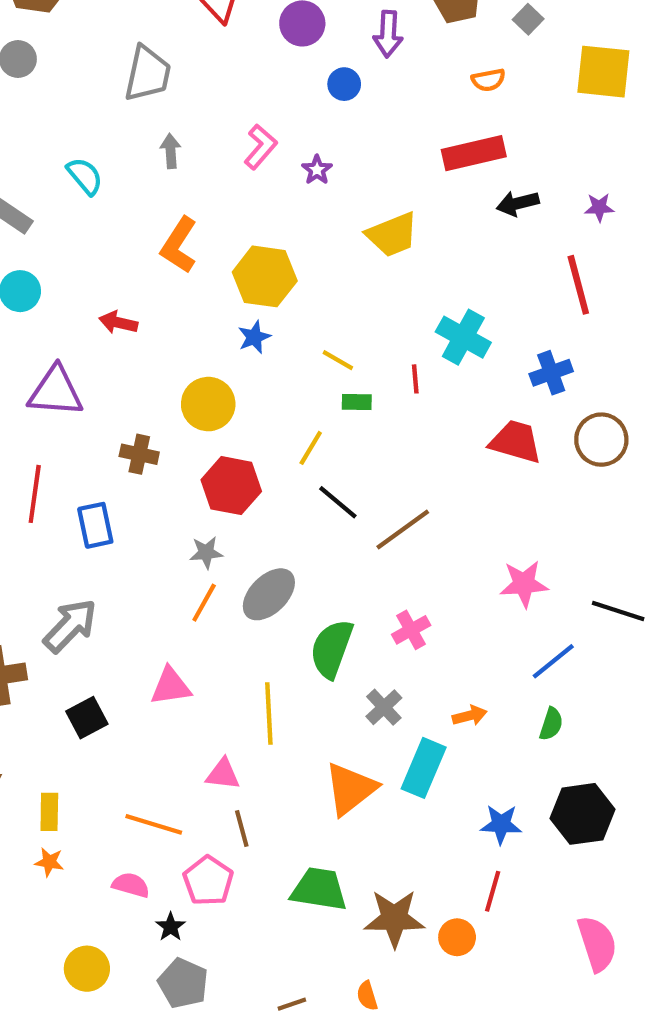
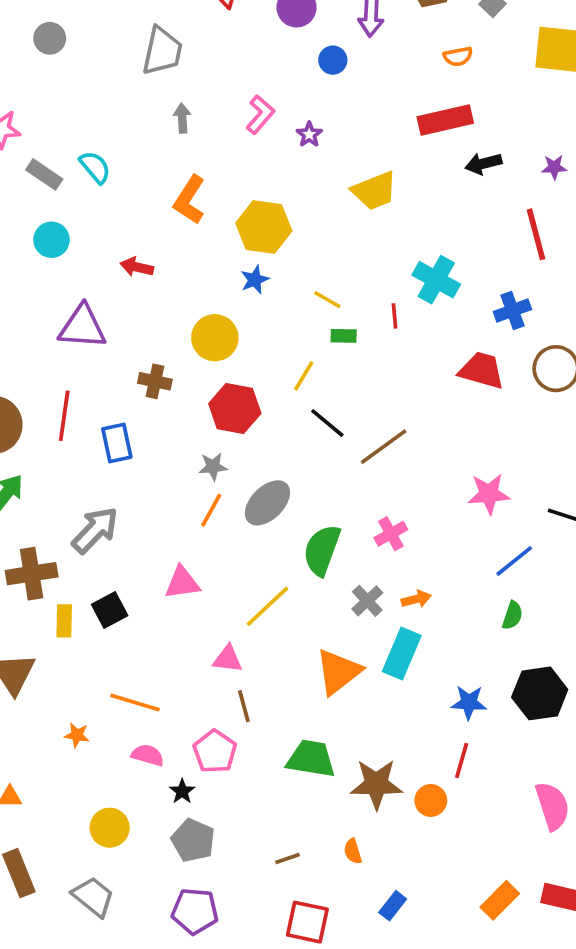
cyan semicircle: (85, 176) -> (95, 167), moved
yellow line: (269, 714) -> (267, 606), turned 50
orange arrow: (470, 716) -> (416, 599), moved
yellow rectangle: (49, 812) -> (64, 621), moved
orange line: (154, 824) -> (135, 702), moved

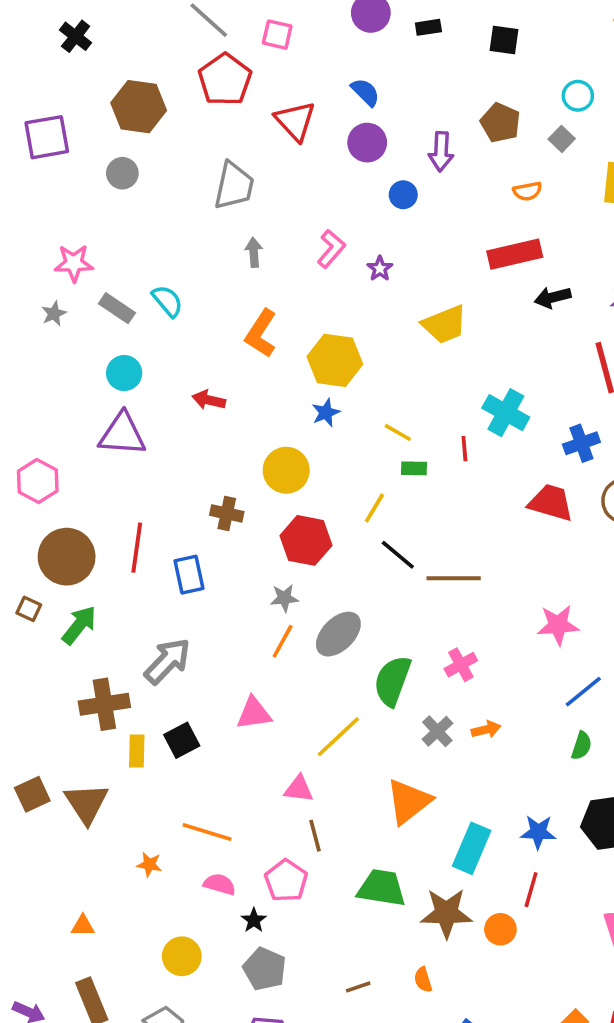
purple triangle: (82, 327) -> (122, 434), moved
brown line: (384, 447) -> (454, 578), turned 36
cyan rectangle: (402, 653) -> (472, 848), moved

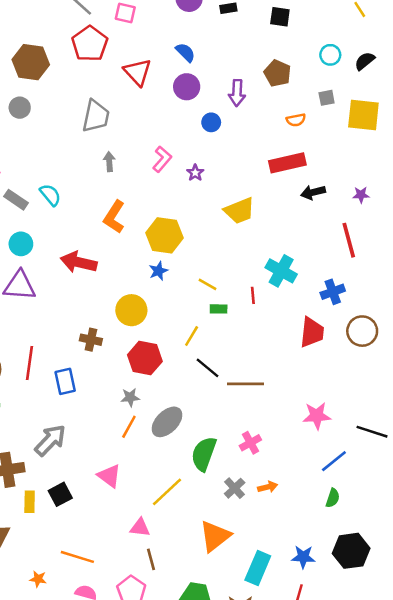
gray square: (562, 139) -> (327, 98), moved, turned 35
red arrow: (209, 400) -> (79, 262), size x1.6
red trapezoid: (551, 503) -> (312, 332), turned 80
pink triangle: (254, 713) -> (109, 476), turned 45

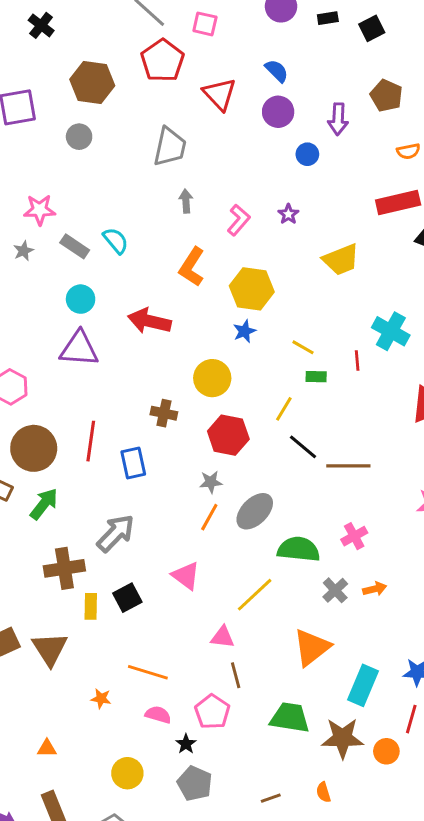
black square: (280, 17) -> (372, 28), moved, turned -35
pink L-shape: (162, 159) -> (239, 220), moved
green semicircle: (204, 454) -> (299, 549), turned 76

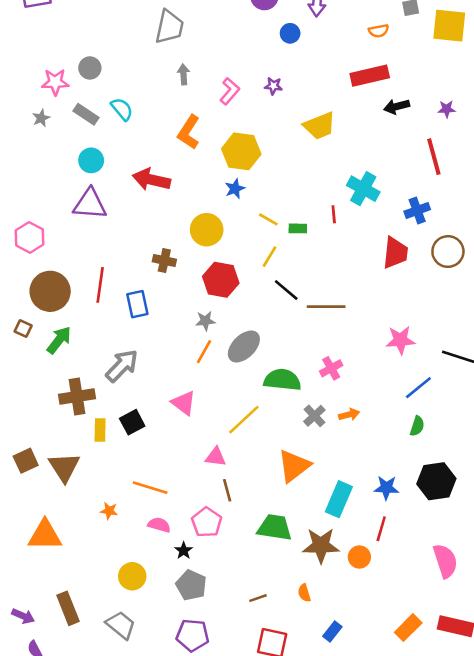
gray circle: (79, 137) -> (90, 68), moved
purple star: (288, 214) -> (273, 86), turned -30
yellow line: (303, 347) -> (268, 219), moved
orange triangle: (47, 748) -> (45, 535), moved, size x2.0

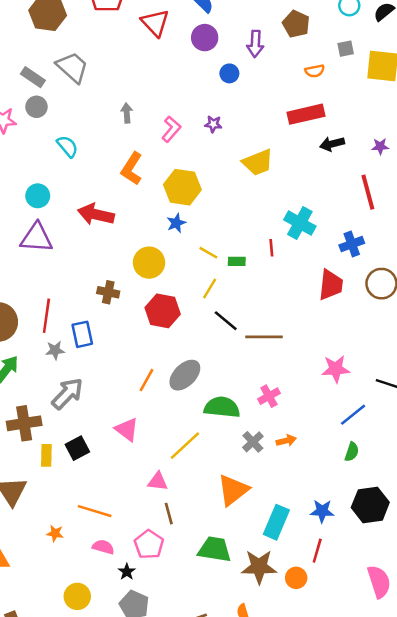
gray trapezoid: (169, 27) -> (72, 67), moved, turned -60
gray rectangle: (86, 114) -> (33, 77), moved
gray star: (205, 321) -> (55, 350), moved

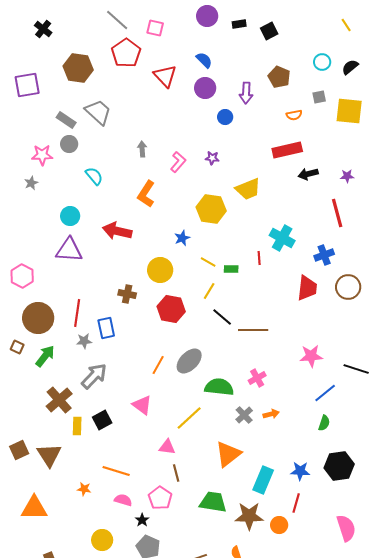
yellow hexagon: (182, 187) -> (211, 209), moved
brown cross: (24, 423) -> (59, 400), turned -32

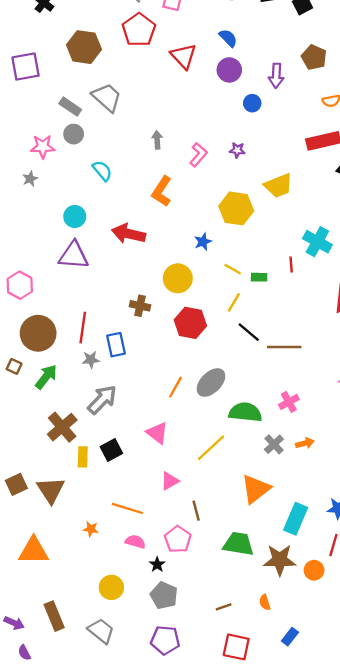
pink triangle: (167, 447) -> (170, 481), moved, turned -36

